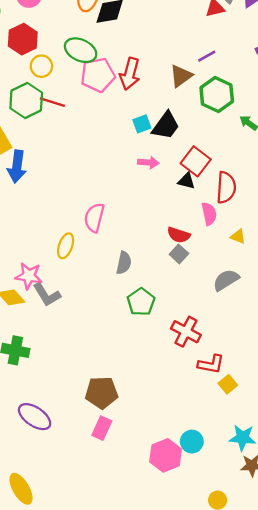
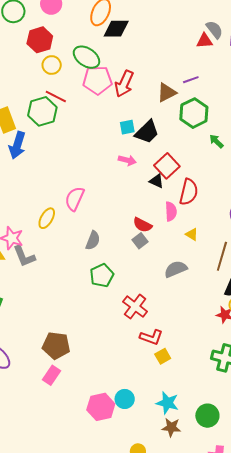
green hexagon: (26, 101) -> (42, 111), moved

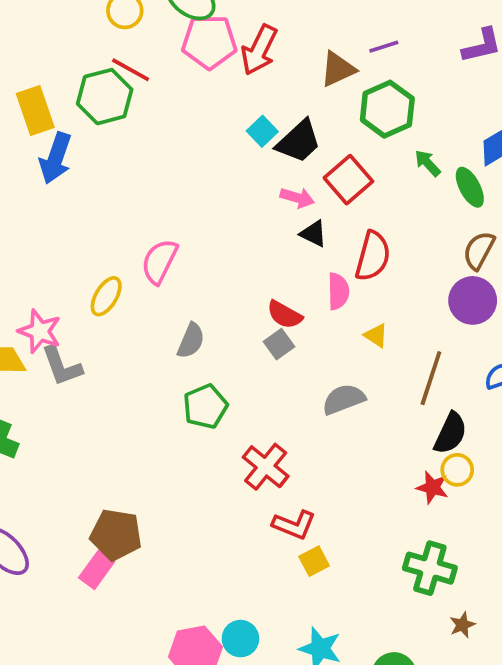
cyan square: (127, 127) -> (262, 131), turned -35
pink arrow: (127, 160) -> (297, 198), moved
red square: (167, 166) -> (348, 180), moved
pink rectangle: (51, 375) -> (97, 570), moved

